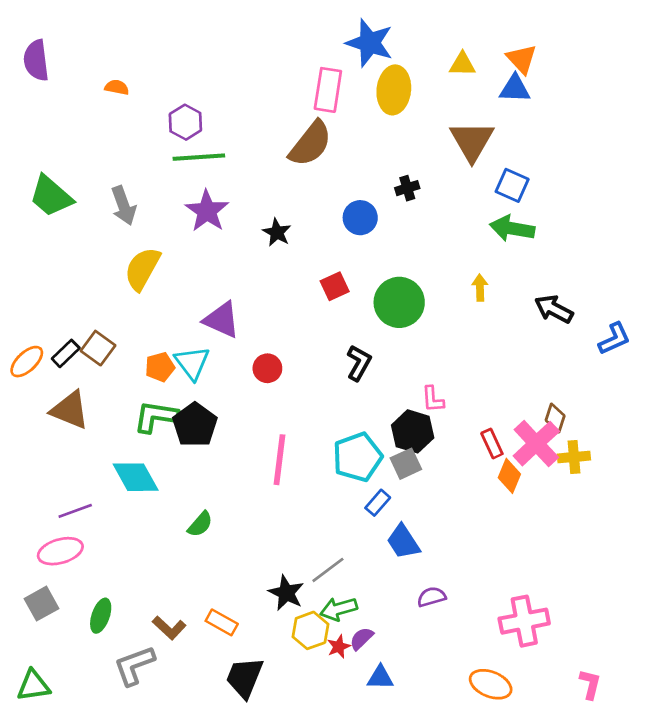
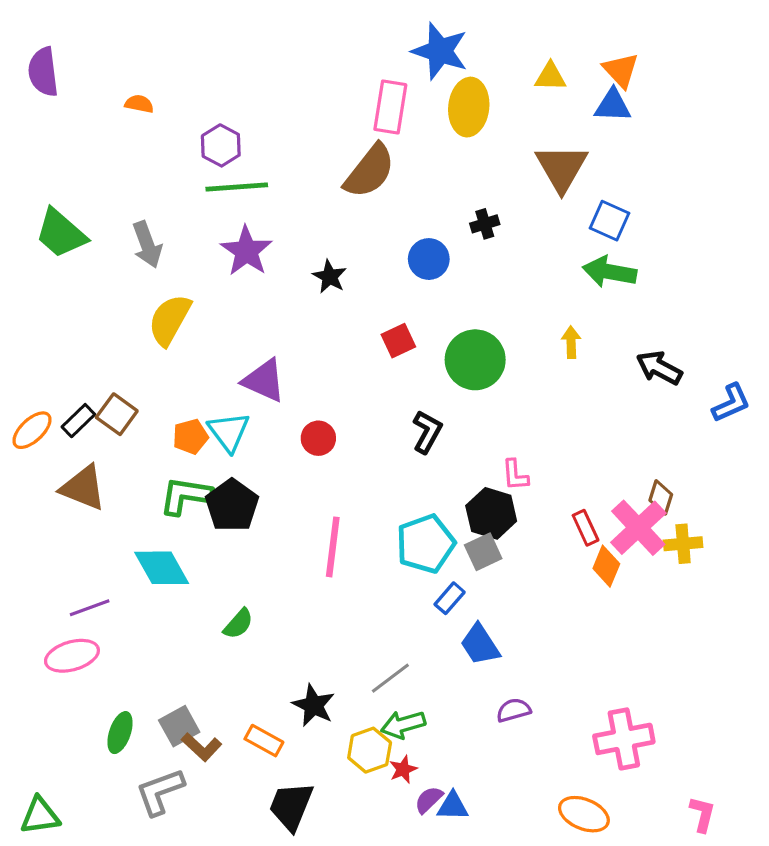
black star: (286, 593) -> (314, 705), moved
gray square: (42, 604) -> (179, 726), moved
purple semicircle: (362, 639) -> (429, 800), moved

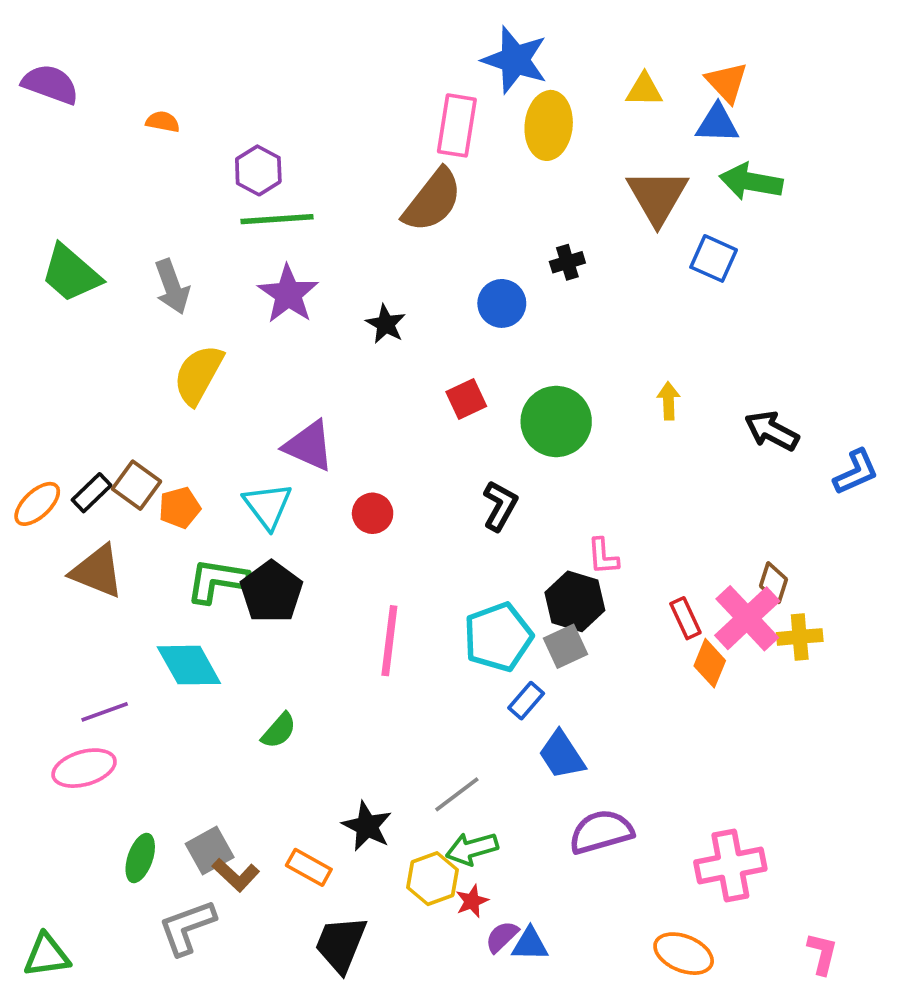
purple semicircle: (43, 72) -> (50, 84), turned 117
green arrow: (610, 272) -> (751, 182), moved
orange pentagon: (190, 437) -> (180, 508), moved
purple semicircle: (514, 710) -> (601, 832), size x1.6

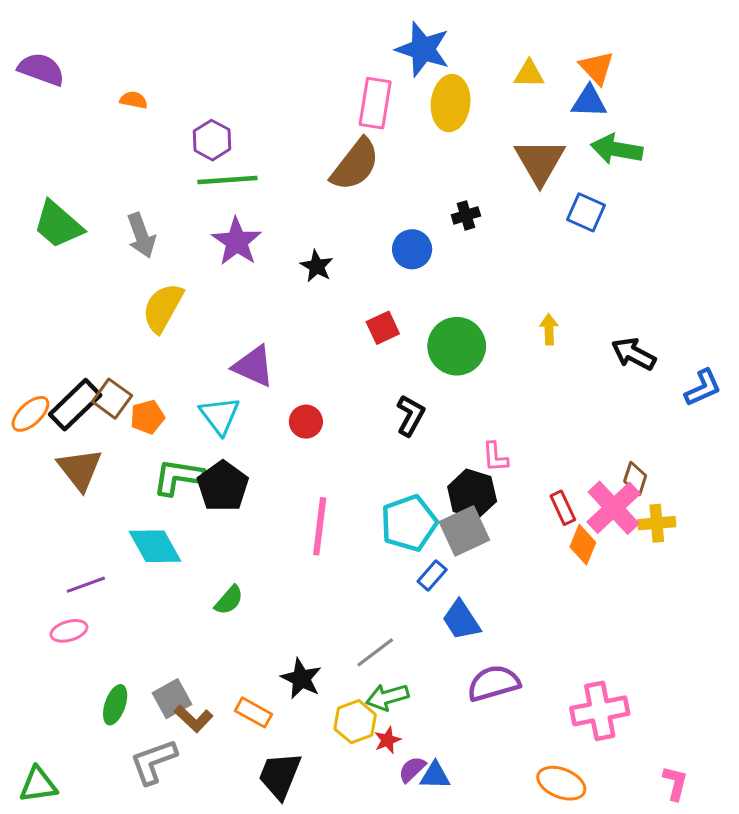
black rectangle: (92, 493) -> (75, 405), size x1.6
brown triangle: (97, 571) -> (80, 469), turned 30
gray square: (566, 646) -> (464, 531), size x1.4
pink ellipse: (84, 768) -> (69, 631), size x0.7

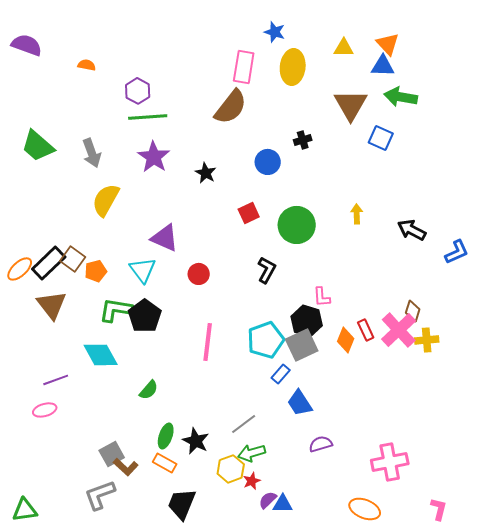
blue star: (423, 49) -> (275, 32), size x0.6
orange diamond: (583, 545) -> (346, 340), moved
purple semicircle: (494, 683) -> (321, 444), size x0.7
green ellipse: (115, 705) -> (166, 436), moved

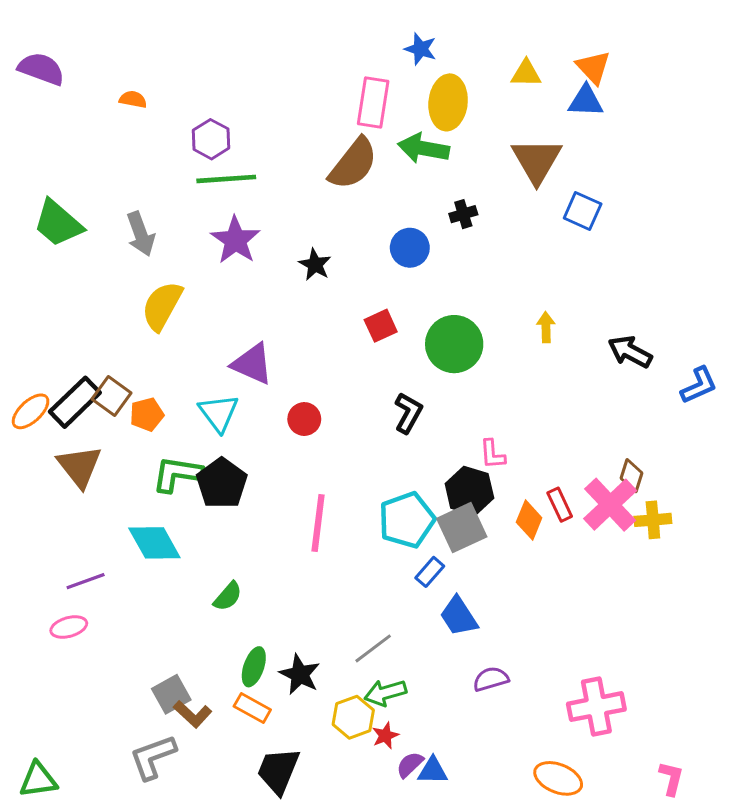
green arrow: (401, 97) -> (424, 148), moved

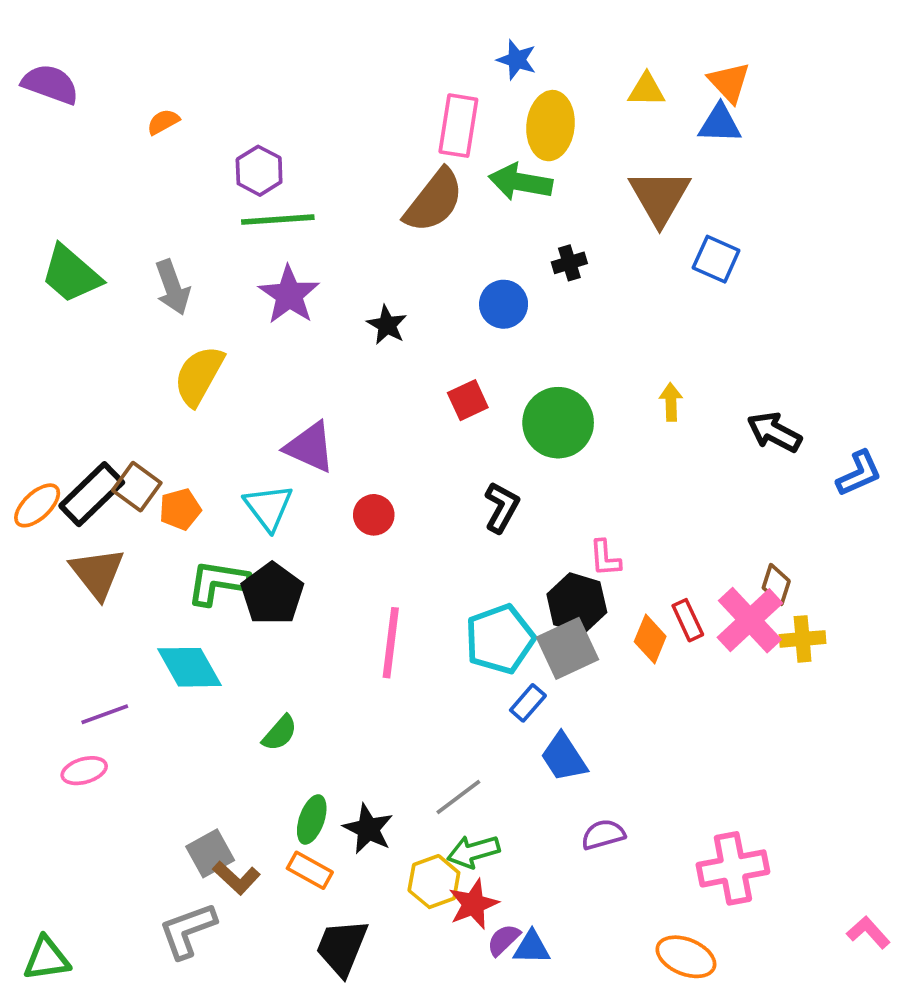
orange semicircle: (133, 99) -> (163, 122), turned -40
red star: (385, 736) -> (473, 904), size x1.5
pink L-shape: (671, 778) -> (868, 932), moved, turned -56

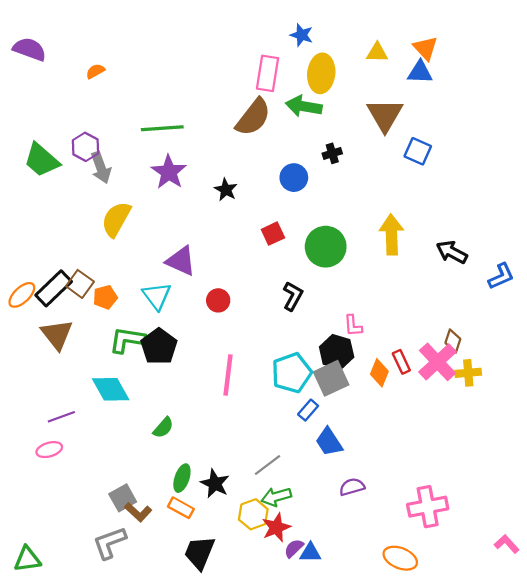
purple hexagon: (259, 171) -> (85, 147), moved
yellow arrow: (671, 402) -> (391, 235), size x1.8

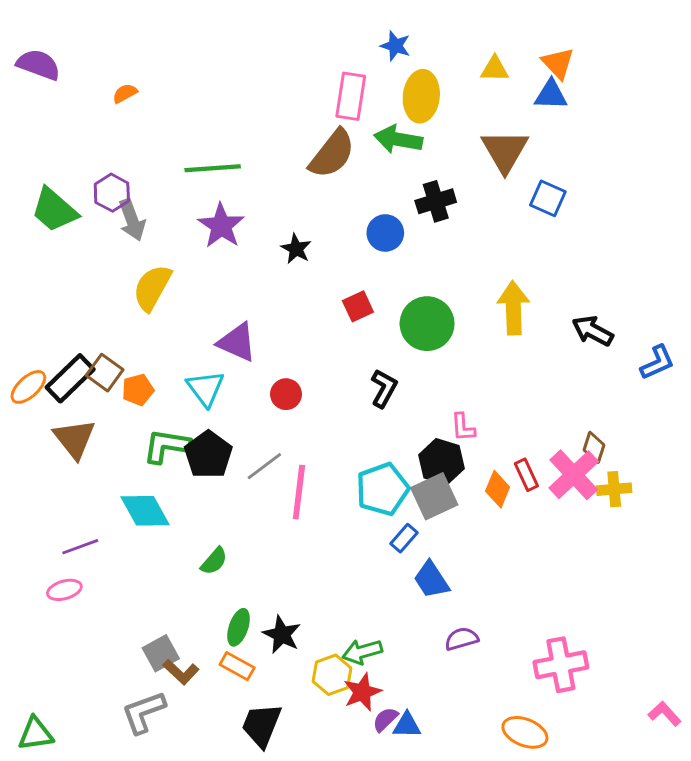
black cross: (332, 153) -> (436, 201), size x1.5
gray line: (268, 465) -> (264, 466), moved

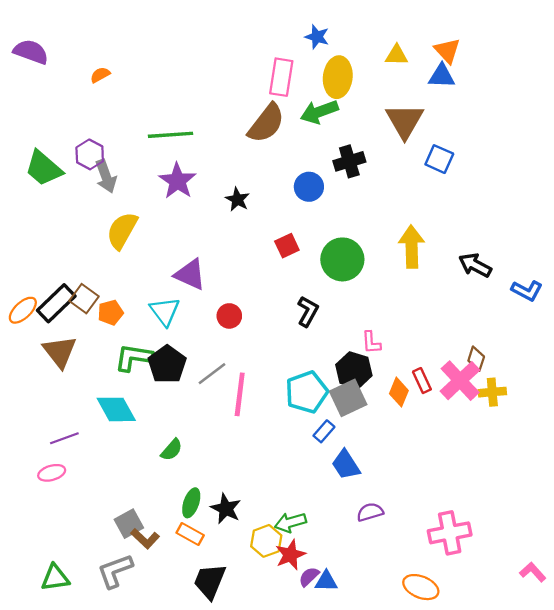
green arrow: (398, 139) -> (319, 112), turned -30
blue L-shape: (657, 362) -> (527, 291), turned 52
green triangle: (36, 734) -> (55, 578), moved

